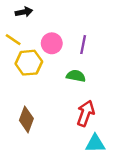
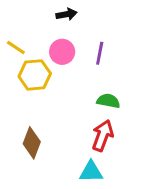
black arrow: (24, 12) -> (66, 14), moved
green semicircle: (76, 76) -> (108, 101), moved
cyan triangle: (95, 144) -> (91, 172), moved

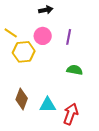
red arrow: (103, 136) -> (71, 114), moved
cyan triangle: (91, 172) -> (48, 105), moved

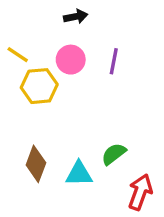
green semicircle: (75, 70) -> (114, 154), moved, turned -49
red arrow: (71, 114) -> (140, 192), moved

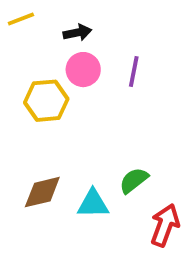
black arrow: (76, 17) -> (77, 33), moved
yellow line: (18, 55) -> (21, 19), moved, turned -55
brown diamond: (36, 164) -> (42, 192), turned 56

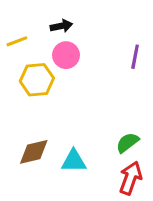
yellow line: (21, 19) -> (17, 41), moved
purple line: (134, 71) -> (135, 57), moved
green semicircle: (134, 180) -> (127, 143), moved

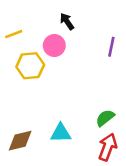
black arrow: (61, 26) -> (67, 21), moved, turned -114
brown diamond: (34, 152) -> (20, 141), moved

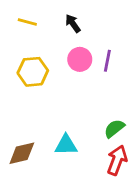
yellow line: (14, 34) -> (27, 22), moved, turned 36
pink circle: (54, 46) -> (80, 59), moved
purple line: (111, 47) -> (107, 61), moved

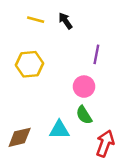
yellow line: (27, 22) -> (36, 20), moved
pink circle: (80, 59) -> (84, 87), moved
green semicircle: (114, 128) -> (84, 115), moved, turned -84

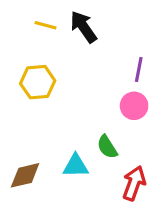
black arrow: (65, 21) -> (83, 27), size x1.5
purple line: (96, 54) -> (139, 69), moved
pink circle: (84, 87) -> (134, 106), moved

